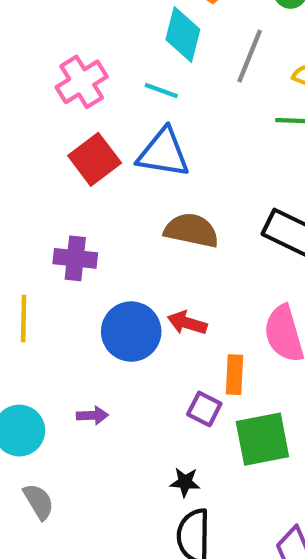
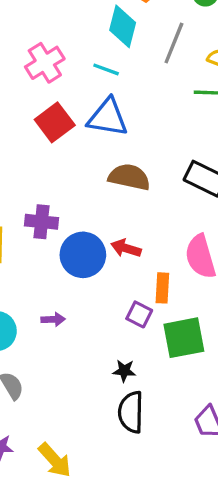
purple cross: (75, 258) -> (41, 222), moved

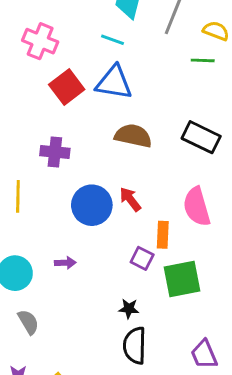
pink cross: (45, 63) -> (40, 41), moved, turned -36
purple cross: (41, 222) -> (55, 152), moved
red arrow: (126, 248) -> (130, 199), turned 35

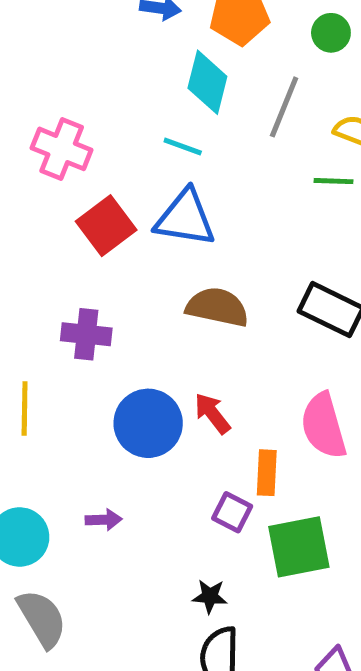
gray semicircle: (28, 322) -> (42, 619), size x1.4

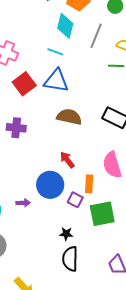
blue circle: (148, 423) -> (50, 185), moved

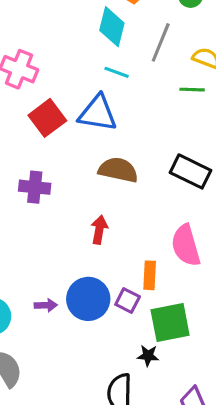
cyan line: (55, 52) -> (117, 72), moved
red arrow: (67, 160) -> (99, 230), moved, turned 48
blue circle: (50, 185) -> (88, 299), moved
black star: (66, 234) -> (148, 356), moved

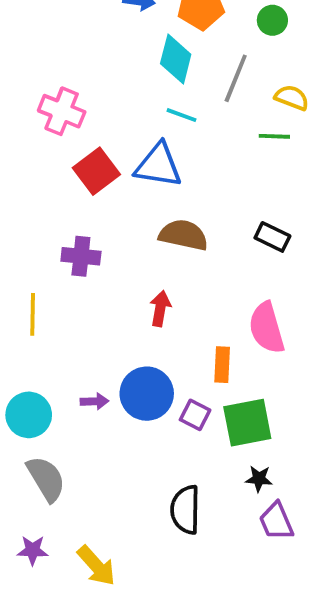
black rectangle: (191, 171) -> (272, 237), size x0.7
purple square: (128, 301) -> (195, 415), moved
black star: (148, 356) -> (259, 479), moved

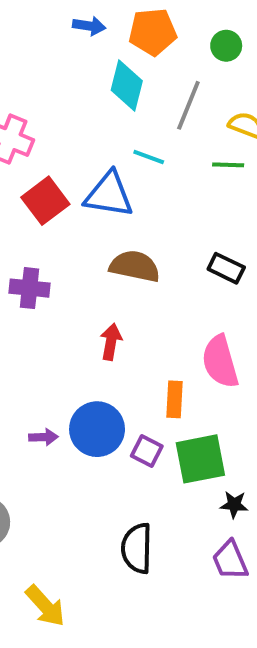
cyan line: (182, 115) -> (149, 157), moved
black star: (259, 479) -> (234, 505), moved

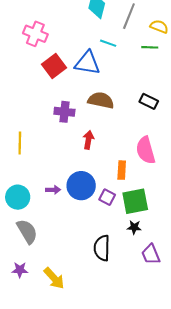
purple cross: (29, 288) -> (64, 112), moved
black star: (234, 505) -> (134, 227), moved

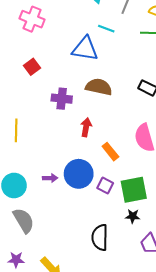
red square: (54, 66) -> (32, 67), moved, size x0.7
orange rectangle: (122, 170) -> (110, 152), moved, turned -42

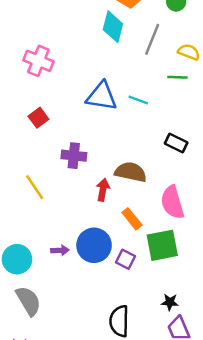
cyan line: (106, 29) -> (138, 100), moved
brown semicircle: (99, 87) -> (131, 172), moved
yellow line: (16, 130) -> (35, 187), moved, turned -35
green square: (134, 190) -> (162, 245), moved
black star: (133, 216) -> (170, 302), moved

